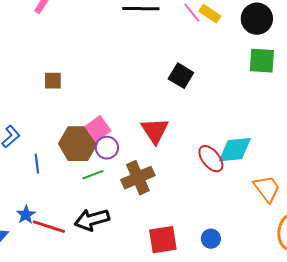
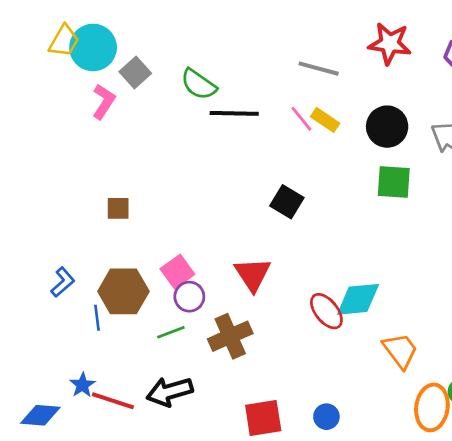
brown hexagon: (78, 144) -> (123, 291), moved

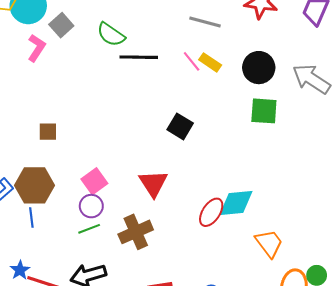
brown hexagon: (123, 291) -> (34, 185), moved
purple circle: (189, 297) -> (91, 206), moved
red ellipse: (326, 311) -> (211, 212), turned 72

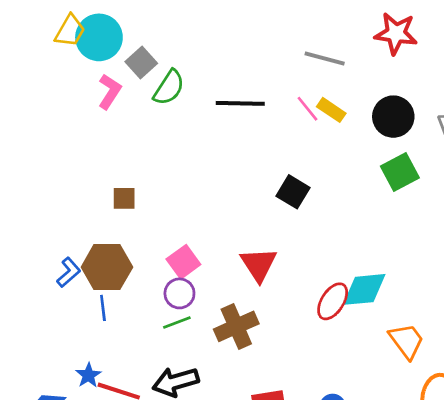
green semicircle: (111, 34) -> (169, 88), moved, turned -92
green square: (264, 111) -> (400, 172), turned -32

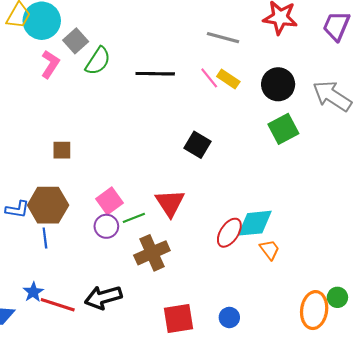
blue L-shape: (69, 272) -> (17, 209), turned 50
green line: (177, 322) -> (134, 218), moved
orange trapezoid: (406, 341) -> (270, 250), moved, size x0.7

